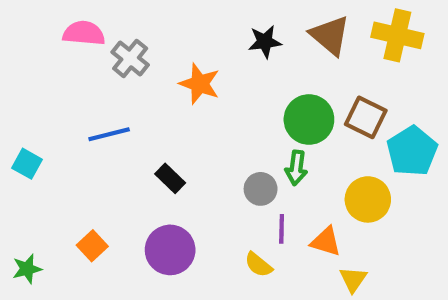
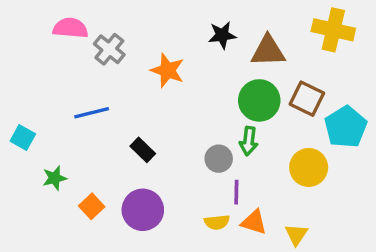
brown triangle: (330, 35) -> (268, 51), moved, turned -42
orange triangle: (326, 242) -> (254, 222), moved
orange square: (92, 246) -> (92, 206), moved
yellow semicircle: (258, 265) -> (217, 222), turned -45
green star: (27, 269) -> (55, 178), moved

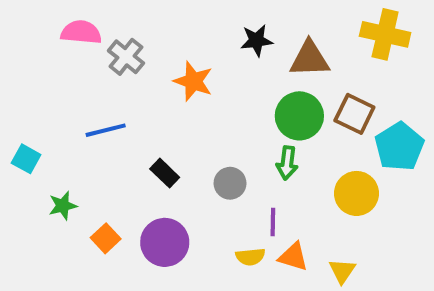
gray circle: (219, 159) -> (230, 183), moved

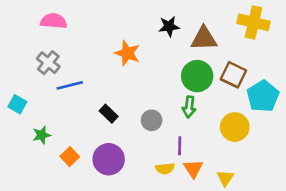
gray cross: (126, 57) -> (48, 63), moved
orange triangle: (293, 257) -> (193, 169), turned 40

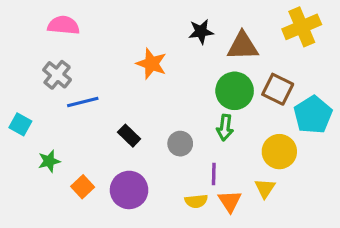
yellow cross: (254, 22) -> (302, 27), turned -36
yellow triangle: (225, 178) -> (265, 188), moved

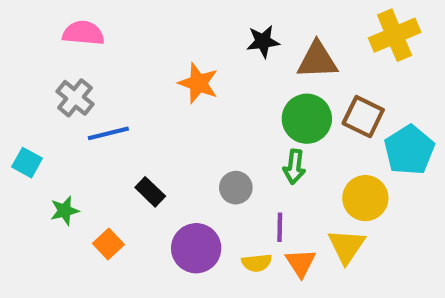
black rectangle: (129, 136) -> (150, 192), moved
yellow triangle: (265, 188) -> (347, 246), size x1.4
purple circle: (129, 190) -> (196, 248), moved

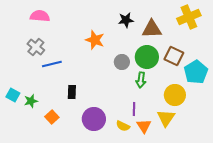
cyan square: (27, 163) -> (13, 95), moved
gray circle: (236, 188) -> (122, 62), moved
black rectangle: (150, 192) -> (72, 92), turned 48
yellow semicircle: (257, 263) -> (123, 126), turned 32

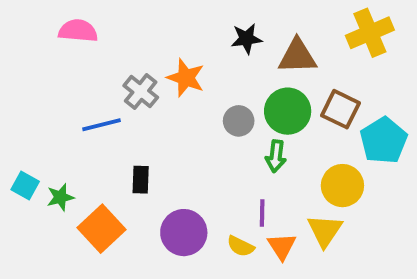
gray cross: (36, 47) -> (141, 92), moved
orange square: (52, 117) -> (101, 229), size x1.6

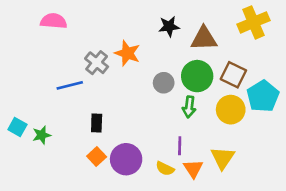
yellow circle: (342, 186) -> (231, 110), moved
orange square: (101, 229) -> (97, 157), moved, size x0.6

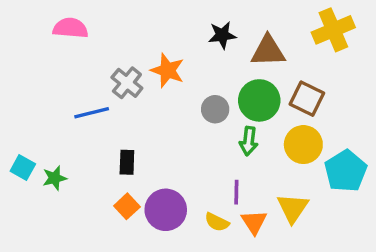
cyan pentagon: (263, 96) -> (346, 171), moved

